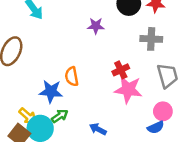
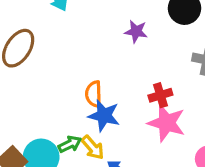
blue star: (51, 91) -> (104, 116), moved
yellow arrow: (28, 116) -> (93, 147), moved

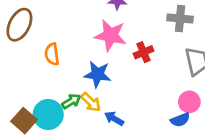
orange semicircle: (94, 94) -> (52, 54), moved
pink star: (167, 123) -> (110, 35), moved

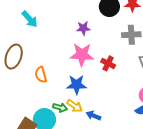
red cross: (144, 52) -> (108, 63), turned -32
green arrow: (71, 101) -> (60, 107), turned 56

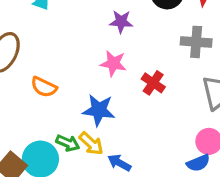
pink star: (82, 55) -> (113, 63), size x0.7
orange semicircle: (41, 75) -> (44, 87), turned -56

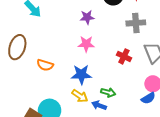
red cross: (153, 83) -> (124, 56), moved
green arrow: (68, 143) -> (108, 92), moved

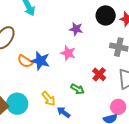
blue star: (81, 74) -> (40, 61), moved
green arrow: (108, 92) -> (77, 89), moved

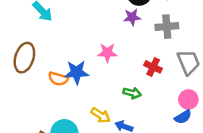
purple star: (76, 29) -> (132, 17), moved

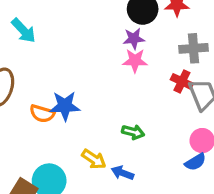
gray cross: (167, 27) -> (194, 48), moved
pink star: (107, 53) -> (135, 61), moved
red cross: (153, 67) -> (182, 81), moved

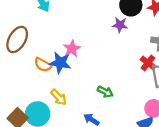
pink star: (135, 61) -> (72, 49), moved, turned 30
yellow arrow: (94, 159) -> (59, 97), moved

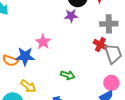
pink star: (72, 49) -> (43, 42), moved

